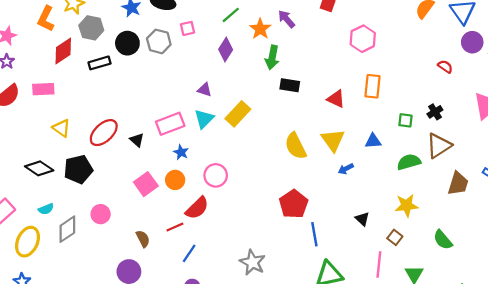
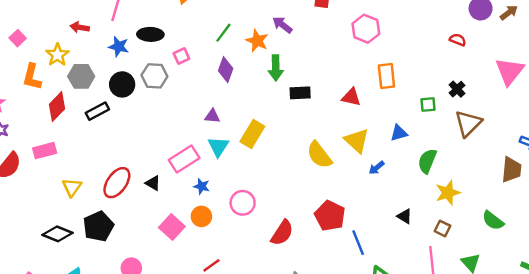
yellow triangle: (61, 128) -> (72, 187), turned 42
green semicircle: (409, 162) -> (427, 161), moved, turned -40
brown trapezoid: (458, 184) -> (512, 170), moved
red semicircle: (197, 208) -> (282, 233), moved

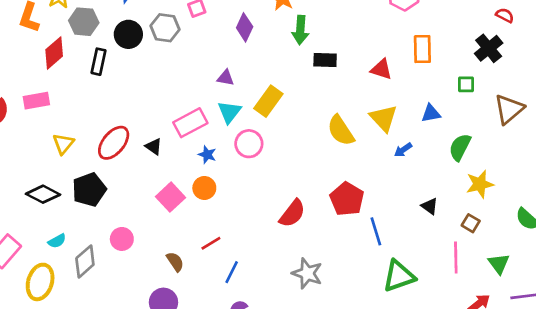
black cross: (457, 89) -> (489, 48), moved, size x1.5
black rectangle: (97, 111) -> (99, 62), turned -55
pink circle: (243, 203) -> (249, 144), moved

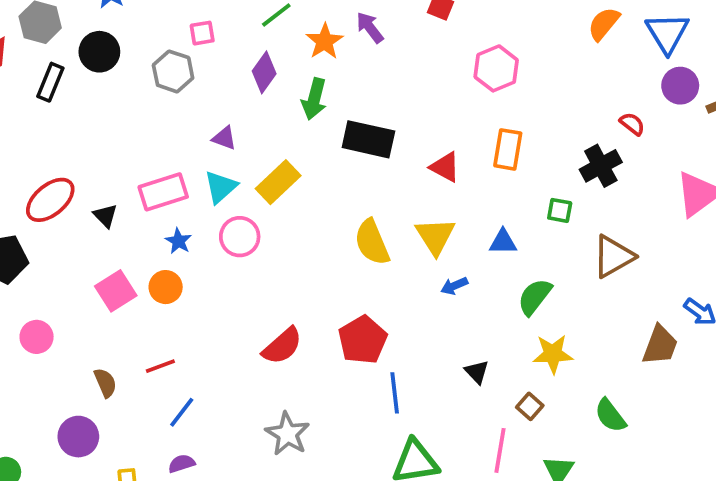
gray hexagon: (165, 28) -> (173, 71), moved
green arrow: (300, 30) -> (314, 99), moved
black rectangle: (325, 60) -> (368, 139), size x1.5

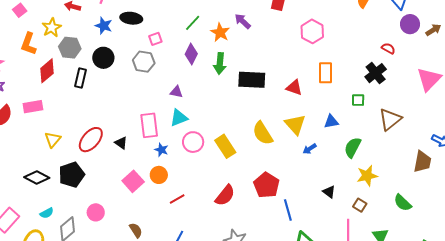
yellow rectangle: (278, 182) -> (225, 146), moved, turned -70
cyan triangle: (221, 187) -> (179, 118), turned 30
pink rectangle: (163, 192) -> (149, 125), turned -70
red line: (160, 366) -> (177, 199), moved

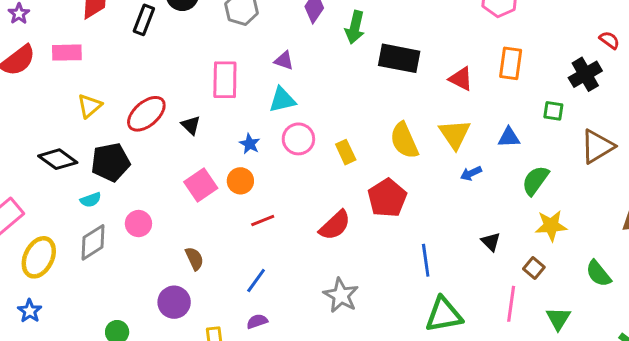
pink rectangle: (149, 125) -> (225, 80), moved
yellow rectangle: (225, 146) -> (346, 152), size x0.7
red pentagon: (266, 185) -> (387, 198), moved
cyan semicircle: (47, 213) -> (91, 200), moved

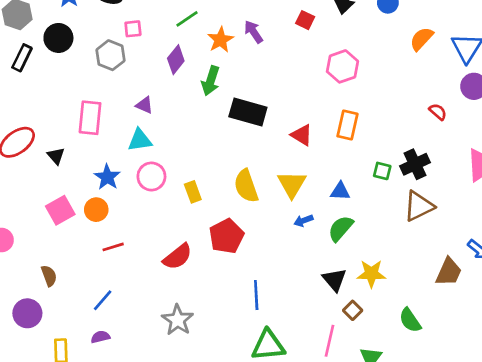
black cross: (585, 74) -> (415, 164), moved
blue star: (250, 144) -> (107, 177), size x1.4
green semicircle: (535, 180) -> (341, 228), moved
black triangle: (491, 242) -> (335, 280), moved, size x1.4

